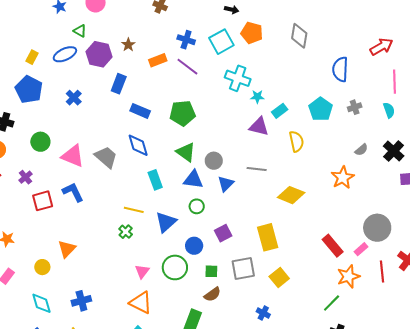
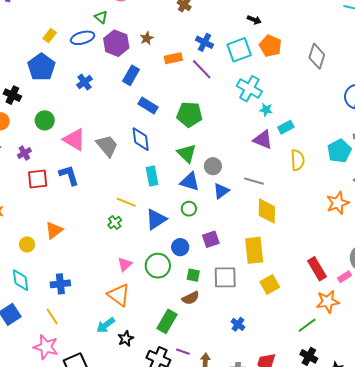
cyan pentagon: (321, 109) -> (339, 151), moved
yellow diamond: (291, 195) -> (267, 211), moved, turned 60
yellow square: (279, 277) -> (270, 284), moved

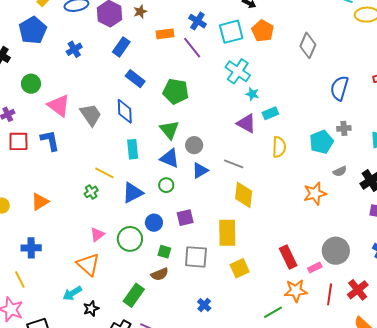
orange triangle: (54, 230) -> (40, 202), moved

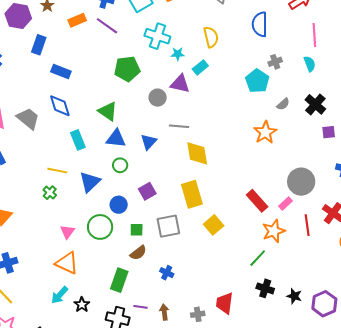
green pentagon: (176, 91) -> (127, 69), moved
gray circle: (194, 145) -> (158, 98), moved
yellow semicircle: (279, 147) -> (211, 37), moved
blue cross: (204, 305) -> (167, 273), moved

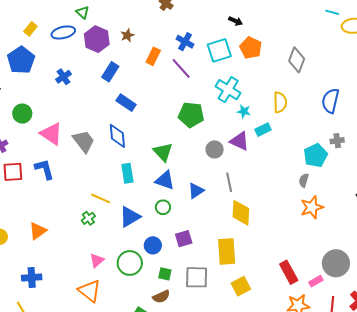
orange rectangle: (77, 20) -> (153, 56), turned -54
gray semicircle: (283, 104) -> (304, 180), moved, turned 136
gray line: (179, 126) -> (229, 182), turned 60

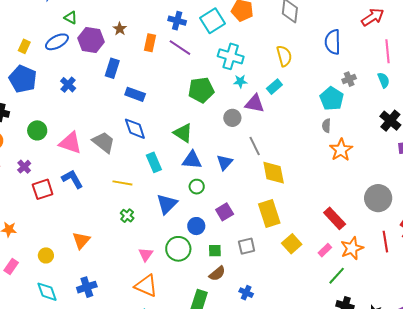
cyan star: (244, 111) -> (240, 81), moved
yellow line: (101, 198) -> (122, 183), moved
gray square: (197, 277) -> (247, 246), size x0.7
pink rectangle: (316, 281) -> (325, 250), moved

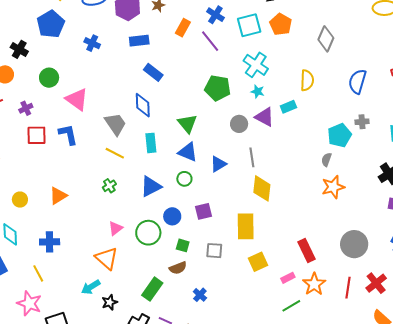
blue rectangle: (112, 68) -> (139, 41), turned 48
blue cross: (68, 85) -> (92, 43), turned -35
gray trapezoid: (104, 142) -> (115, 124), moved
orange star: (352, 248) -> (314, 284), turned -30

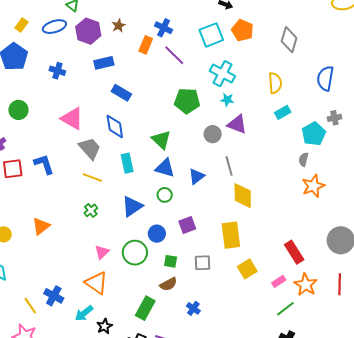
blue cross: (215, 15) -> (164, 28), moved
pink triangle: (77, 99) -> (72, 118), moved
cyan rectangle: (288, 107) -> (283, 112), moved
blue cross: (50, 242) -> (54, 296), moved, turned 36

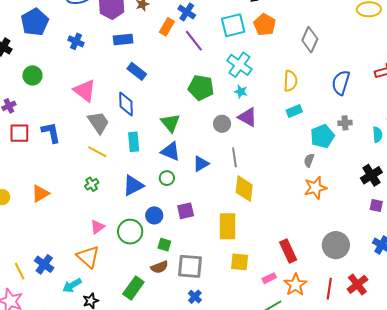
gray square: (202, 263) -> (190, 266), moved, size x1.5
yellow square: (247, 269) -> (240, 262), turned 30
blue cross: (193, 308) -> (195, 297), moved

